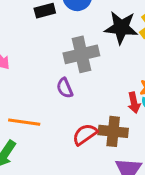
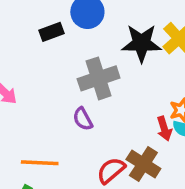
brown cross: (113, 131) -> (143, 164), turned 32

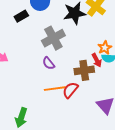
orange line: (40, 163) -> (55, 89), moved
brown cross: (143, 164) -> (84, 70), moved, turned -30

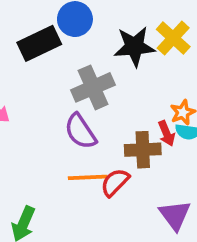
black rectangle: (21, 16) -> (39, 43), size x1.6
purple semicircle: (49, 63) -> (80, 131), size x1.5

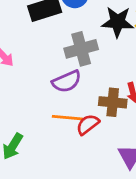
purple semicircle: (80, 131) -> (67, 81), turned -88

